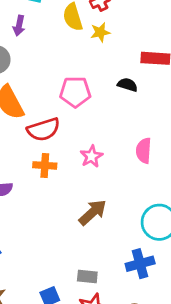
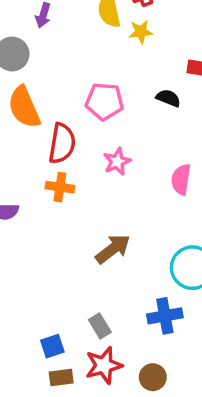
red semicircle: (43, 129) -> (62, 143), turned -68
pink star: (91, 156) -> (117, 162), moved
gray rectangle: (87, 277) -> (100, 326), turned 48

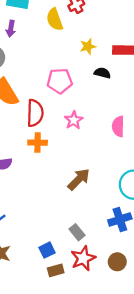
yellow star: (141, 32) -> (88, 46), moved

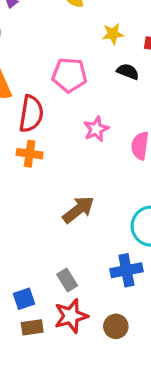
pink star: (74, 120) -> (96, 129), moved

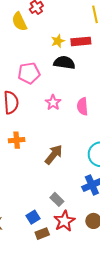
yellow star: (113, 34) -> (58, 41), moved
black semicircle: (128, 72) -> (64, 63), size x1.5
orange cross: (30, 154) -> (17, 140), moved

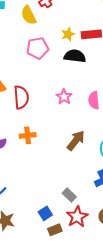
pink pentagon: (29, 73) -> (38, 48), moved
brown arrow: (54, 155) -> (76, 141), moved

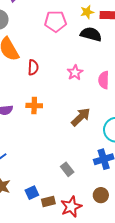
red semicircle: (21, 97) -> (33, 67), size x0.7
blue square: (45, 213) -> (32, 193), moved
red star: (77, 217) -> (71, 207), moved

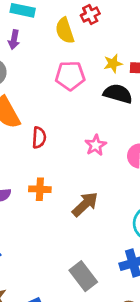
brown arrow: (81, 117) -> (85, 204), moved
gray rectangle: (67, 169) -> (83, 276), size x1.5

